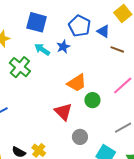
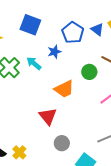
blue triangle: (103, 31) -> (97, 30), moved
cyan arrow: (42, 49) -> (34, 63), moved
green circle: (92, 100) -> (89, 72), moved

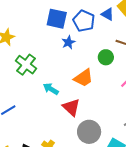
blue square: (30, 25) -> (57, 19), moved
cyan arrow: (34, 63) -> (51, 89), moved
gray circle: (62, 143) -> (89, 132), size x1.5

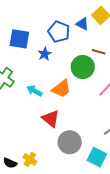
blue square: (57, 19) -> (19, 39), moved
green circle: (106, 57) -> (83, 67), size x1.5
cyan arrow: (51, 89) -> (34, 91), moved

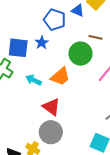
blue square: (19, 39) -> (18, 48), moved
gray circle: (70, 142) -> (51, 132), moved

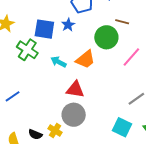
red triangle: (51, 107) -> (75, 89), turned -30

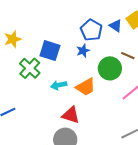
blue star: (68, 25) -> (83, 51), moved
cyan arrow: (59, 62) -> (59, 85), turned -49

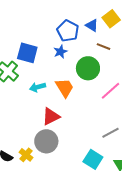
brown line: (128, 56) -> (103, 47), moved
orange trapezoid: (86, 87) -> (65, 88), turned -90
red triangle: (71, 115) -> (51, 116), turned -42

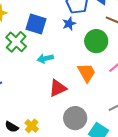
orange trapezoid: (65, 88) -> (87, 73), moved
gray circle: (46, 141) -> (75, 118), moved

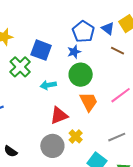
green circle: (96, 41) -> (81, 75), moved
gray circle: (75, 118) -> (52, 146), moved
yellow cross: (32, 126) -> (76, 136), moved

